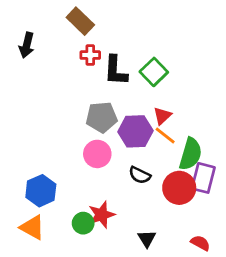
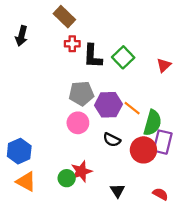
red triangle: (162, 116) -> (164, 65), moved
blue hexagon: (41, 191) -> (19, 151), moved

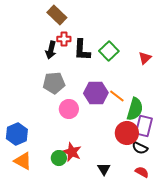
black arrow: (21, 36) -> (51, 50), moved
gray pentagon: (81, 93) -> (54, 83), moved
black semicircle: (112, 140) -> (140, 148), moved
red star: (81, 171) -> (72, 152), turned -30

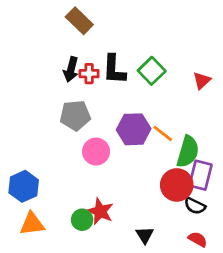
red cross: (64, 39) -> (89, 74), moved
orange triangle: (23, 161) -> (32, 224), turned -36

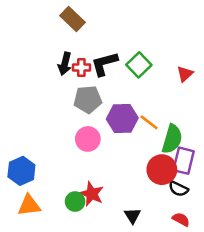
black L-shape: (114, 69) -> (104, 64), turned 72
gray pentagon: (75, 115) -> (88, 99), moved

